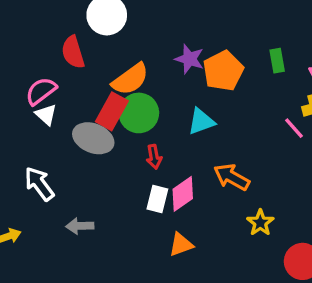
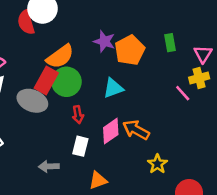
red semicircle: (73, 52) -> (26, 22), moved
pink diamond: (183, 194) -> (111, 131), moved
gray arrow: (80, 226) -> (49, 166), moved

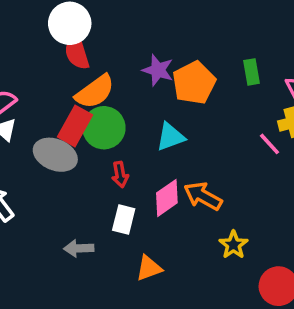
red semicircle: (26, 22) -> (77, 52), moved

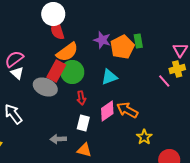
green rectangle: (251, 72) -> (138, 41), moved
orange triangle: (149, 268) -> (84, 150), moved, turned 35

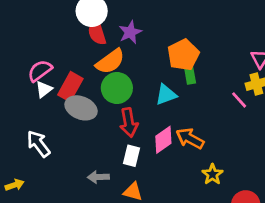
purple star: (102, 40) -> (130, 32), moved, turned 30
green rectangle: (138, 41) -> (190, 75), moved
red rectangle: (56, 71) -> (70, 87), moved
white triangle: (17, 73) -> (44, 89), turned 40
red arrow: (81, 98) -> (129, 123), size x1.5

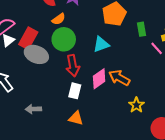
orange semicircle: (110, 61) -> (59, 19), size x0.6
green rectangle: (190, 75) -> (142, 29), moved
gray arrow: (98, 177) -> (33, 109), moved

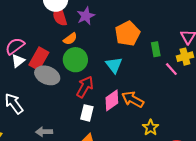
cyan triangle: (101, 44) -> (114, 65), turned -48
red arrow: (73, 66) -> (85, 87), turned -140

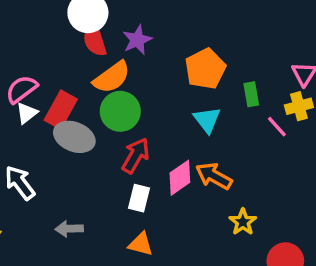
orange semicircle: (70, 39) -> (112, 77), size x1.6
cyan triangle: (114, 65) -> (207, 120), moved

